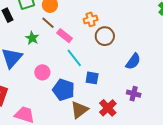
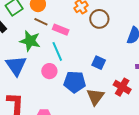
green star: (32, 38) -> (30, 41), size x1.5
cyan line: (74, 58) -> (57, 51), moved, turned 30
blue square: (92, 78) -> (99, 63), turned 32

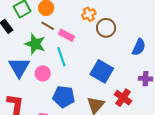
blue square: (99, 63) -> (102, 71), size x1.6
pink circle: (49, 71) -> (43, 73), moved
blue pentagon: (75, 82) -> (64, 97), moved

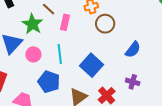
pink rectangle: (67, 35) -> (65, 22), turned 63
cyan line: (61, 57) -> (60, 54), moved

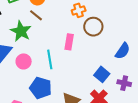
pink rectangle: (65, 22) -> (69, 42), moved
blue square: (92, 65) -> (102, 74), moved, size x0.7

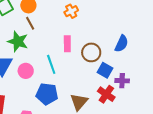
brown line: (36, 15) -> (30, 23), turned 32
brown circle: (93, 27) -> (91, 52), moved
purple cross: (124, 83) -> (122, 81), moved

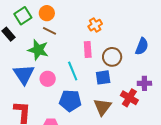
orange cross: (71, 11) -> (95, 25), moved
brown line: (30, 23) -> (49, 31), turned -32
blue square: (105, 70) -> (103, 77), moved, turned -35

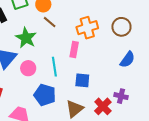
orange cross: (95, 25) -> (87, 28), size x1.5
brown line: (49, 31) -> (50, 22), moved
brown circle: (112, 57) -> (121, 27), moved

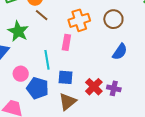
pink circle: (28, 68) -> (21, 74), moved
blue square: (82, 80) -> (66, 77), moved
red cross: (103, 106) -> (94, 87), moved

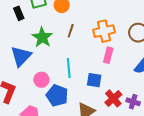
brown line: (42, 15) -> (71, 31), moved, turned 64
pink rectangle: (66, 42) -> (108, 55), moved
blue square: (66, 77) -> (94, 80), moved

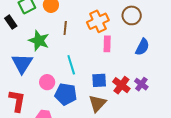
blue square: (94, 80) -> (99, 80), moved
purple cross: (133, 102) -> (141, 84), turned 32

